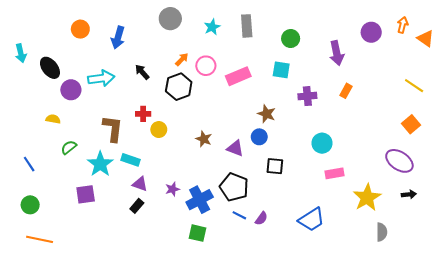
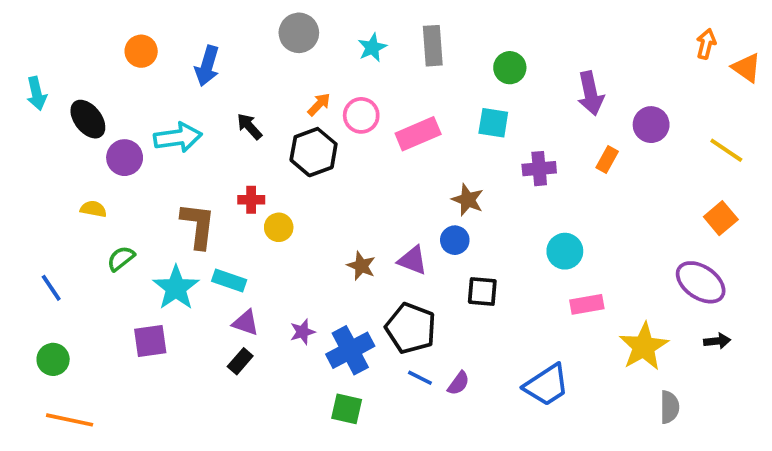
purple circle: (371, 32) -> (651, 125), moved
brown star: (204, 139) -> (361, 266), moved

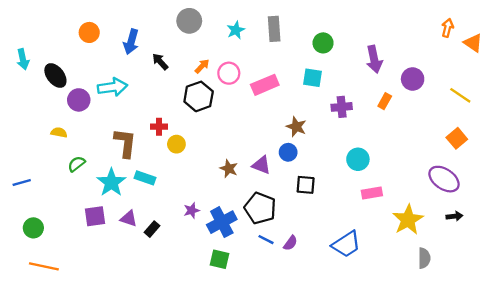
black arrow: (249, 126) -> (160, 62), moved
blue line: (51, 288) -> (22, 183), moved, turned -72
purple triangle: (246, 323) -> (129, 219), moved

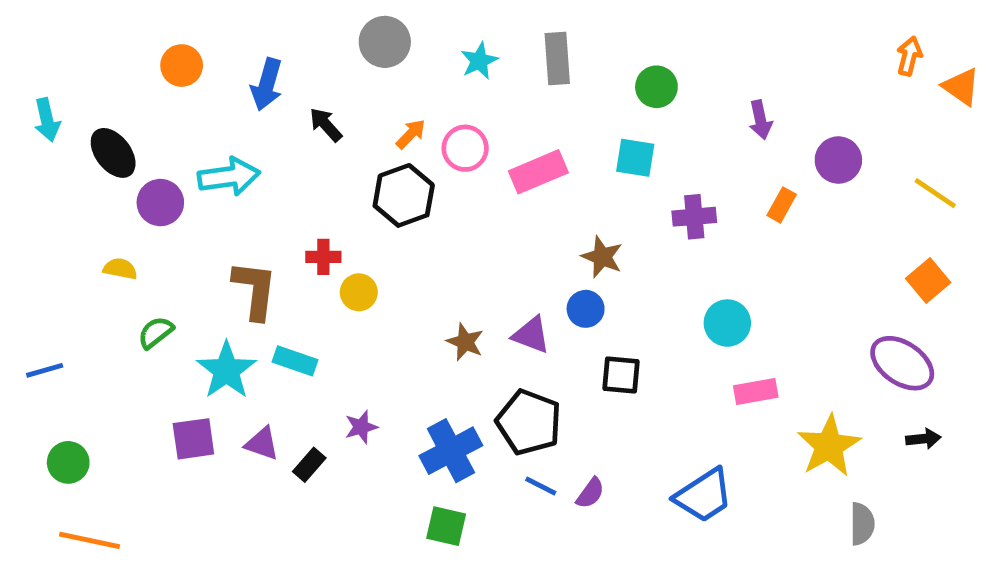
purple arrow: (374, 59) -> (760, 120), size x0.7
purple star: (192, 210) -> (361, 427), moved

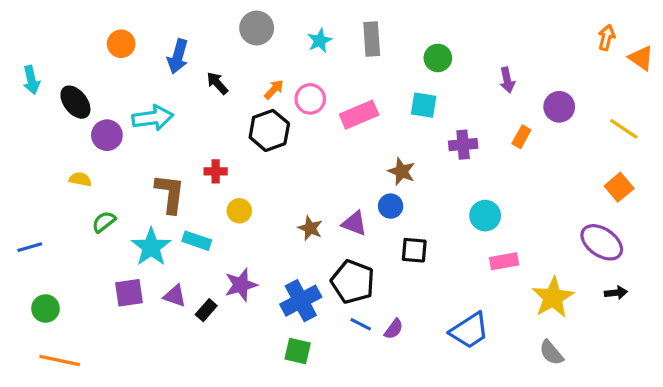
yellow circle: (359, 292) -> (239, 211), moved
purple star: (361, 427) -> (241, 285), size x1.5
gray semicircle: (862, 524) -> (551, 353), moved, turned 140

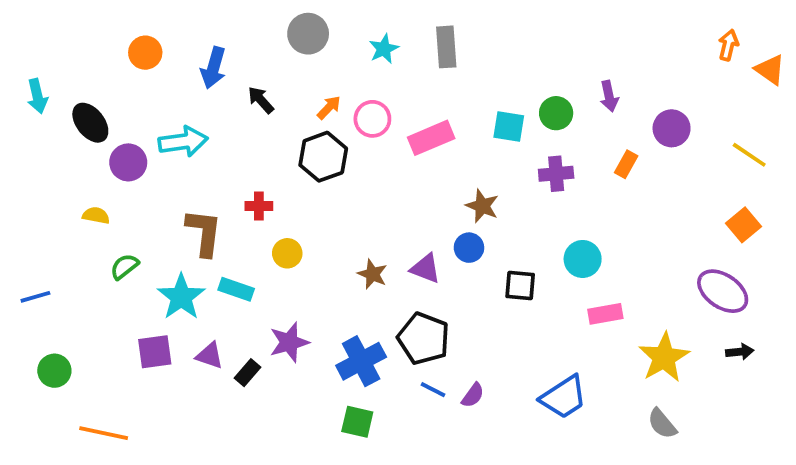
green circle: (438, 58) -> (556, 113), moved
black square: (414, 250) -> (520, 285), moved
orange line: (60, 361) -> (104, 433), moved

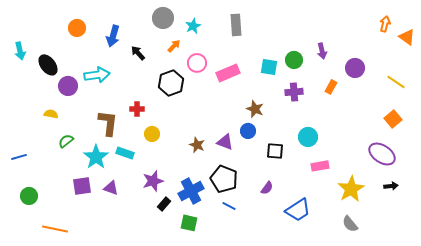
cyan star: (384, 49) -> (193, 26), moved
orange arrow: (329, 108) -> (174, 46), moved
black rectangle: (247, 373) -> (164, 204), moved
purple semicircle: (473, 395) -> (267, 188), moved

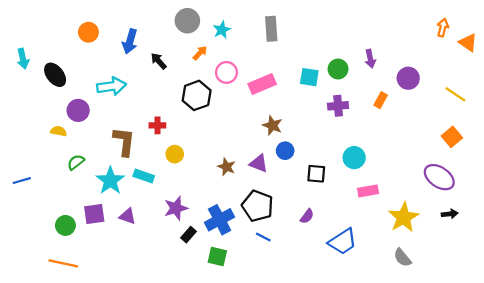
purple circle: (68, 86) -> (78, 110), moved
brown star: (255, 109) -> (272, 125), moved
green circle: (29, 196) -> (65, 225), moved

